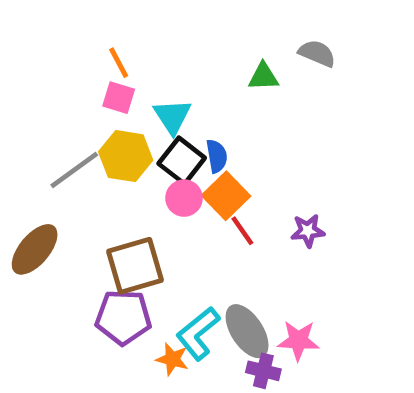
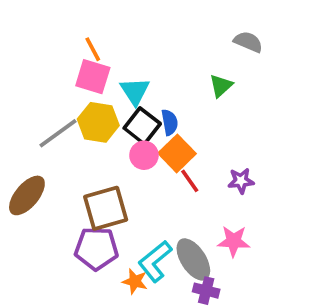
green triangle: (263, 77) -> (221, 86), moved, turned -40
pink square: (119, 98) -> (93, 77), size x1.4
pink star: (298, 340) -> (234, 241), moved

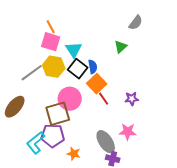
gray semicircle: (248, 42) -> (136, 23), turned 105
pink circle: (144, 155) -> (70, 99), moved, size x1.5
cyan L-shape: (155, 261) -> (36, 143), moved

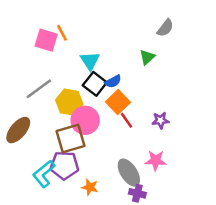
pink square: (51, 42) -> (46, 40), moved
yellow hexagon: (54, 67) -> (69, 102), moved
blue semicircle: (93, 67) -> (113, 81), turned 72

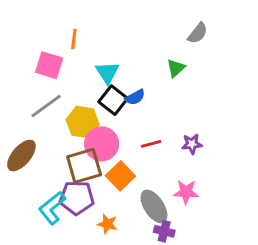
orange line: (62, 33) -> (74, 39), turned 35
pink square: (46, 40) -> (49, 65), moved
orange square: (118, 102) -> (120, 176), moved
red line: (126, 120) -> (151, 144), turned -70

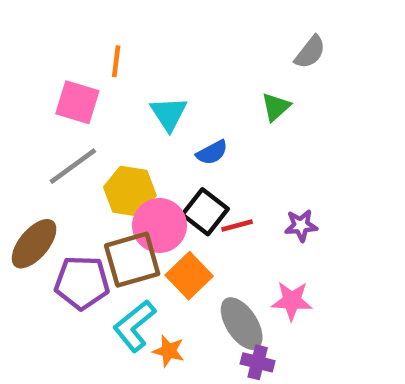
black square: (113, 100) -> (205, 212), moved
purple pentagon: (77, 198) -> (82, 282), moved
cyan L-shape: (52, 208) -> (134, 326), moved

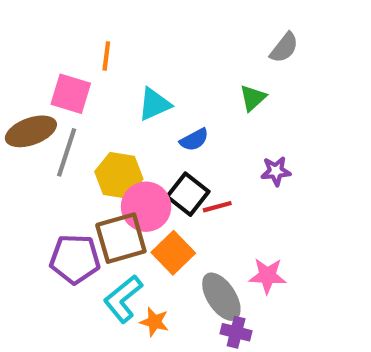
cyan triangle: (169, 114) -> (154, 104), turned 39
gray line: (73, 166) -> (67, 152), turned -36
purple star: (301, 225) -> (276, 171), moved
brown ellipse: (34, 244) -> (31, 131), moved, turned 30

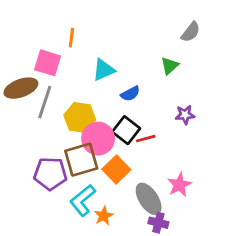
pink star: (267, 276) -> (179, 185), turned -30
orange star: (154, 322) -> (104, 216), turned 30

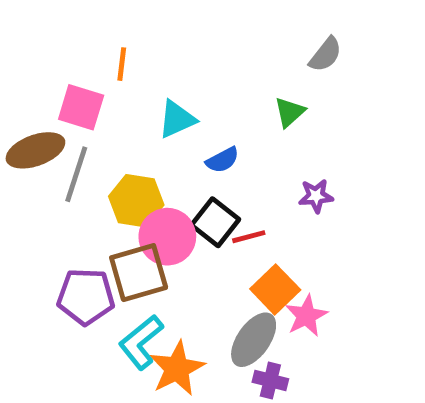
orange square: (116, 169) -> (275, 289), moved
gray ellipse: (149, 199) -> (254, 340), turned 68
orange star: (104, 216) -> (177, 368), size x1.6

